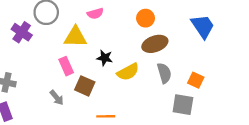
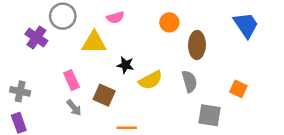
blue trapezoid: (203, 26) -> (246, 25), moved
brown ellipse: (155, 44) -> (197, 45), moved, turned -70
pink rectangle: (66, 66) -> (72, 80), moved
orange square: (196, 80) -> (238, 89), moved

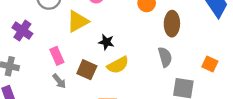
purple cross: (36, 37) -> (22, 31), moved
yellow triangle: (94, 42) -> (78, 21), turned -30
yellow semicircle: (151, 80) -> (118, 65), moved

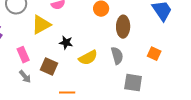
orange square: (210, 64) -> (154, 54), moved
yellow semicircle: (118, 65) -> (88, 58), moved

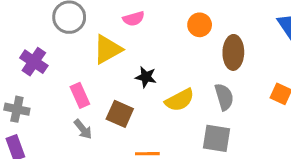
gray square: (133, 83) -> (216, 138), moved

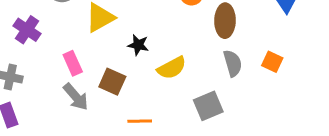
gray semicircle: (224, 97) -> (233, 63), moved
gray arrow: (83, 129) -> (76, 97), size x1.4
gray square: (216, 138) -> (208, 106), turned -32

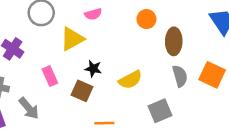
black star: (138, 45) -> (93, 69), moved
orange square: (272, 62) -> (212, 75), size x1.5
gray arrow: (76, 97) -> (29, 108), moved

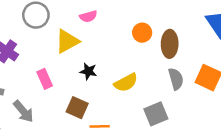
orange circle: (146, 19) -> (142, 33), moved
brown square: (82, 91) -> (77, 108), moved

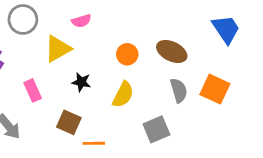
orange circle: (142, 33) -> (127, 54), moved
brown ellipse: (170, 44) -> (172, 51), turned -65
yellow semicircle: (126, 83) -> (123, 95), turned -35

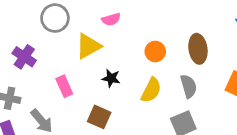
brown ellipse: (172, 51) -> (198, 49), turned 56
gray semicircle: (179, 90) -> (189, 86), moved

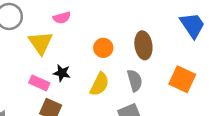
yellow triangle: (88, 46) -> (41, 43), turned -36
pink rectangle: (64, 86) -> (39, 83), moved, turned -42

